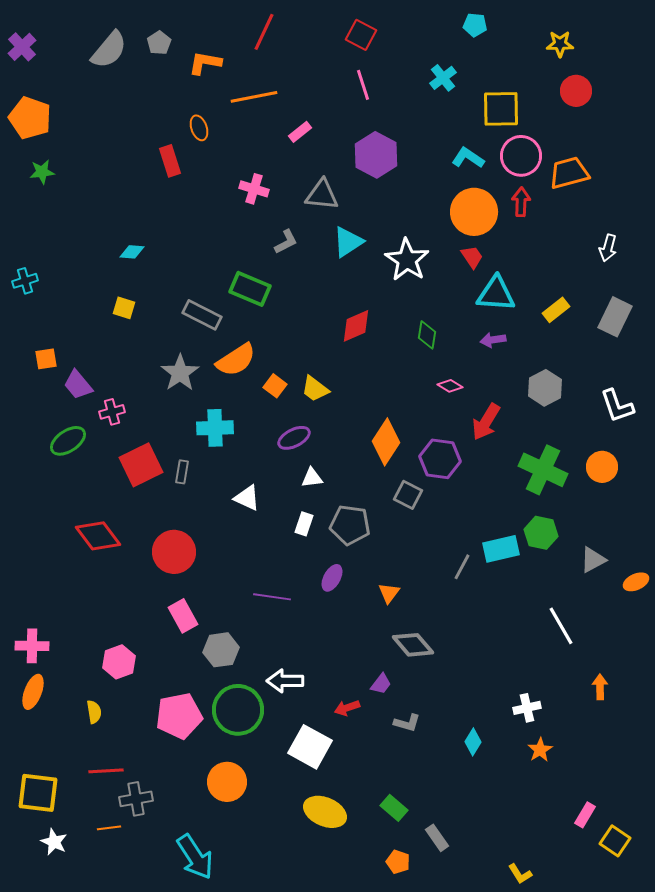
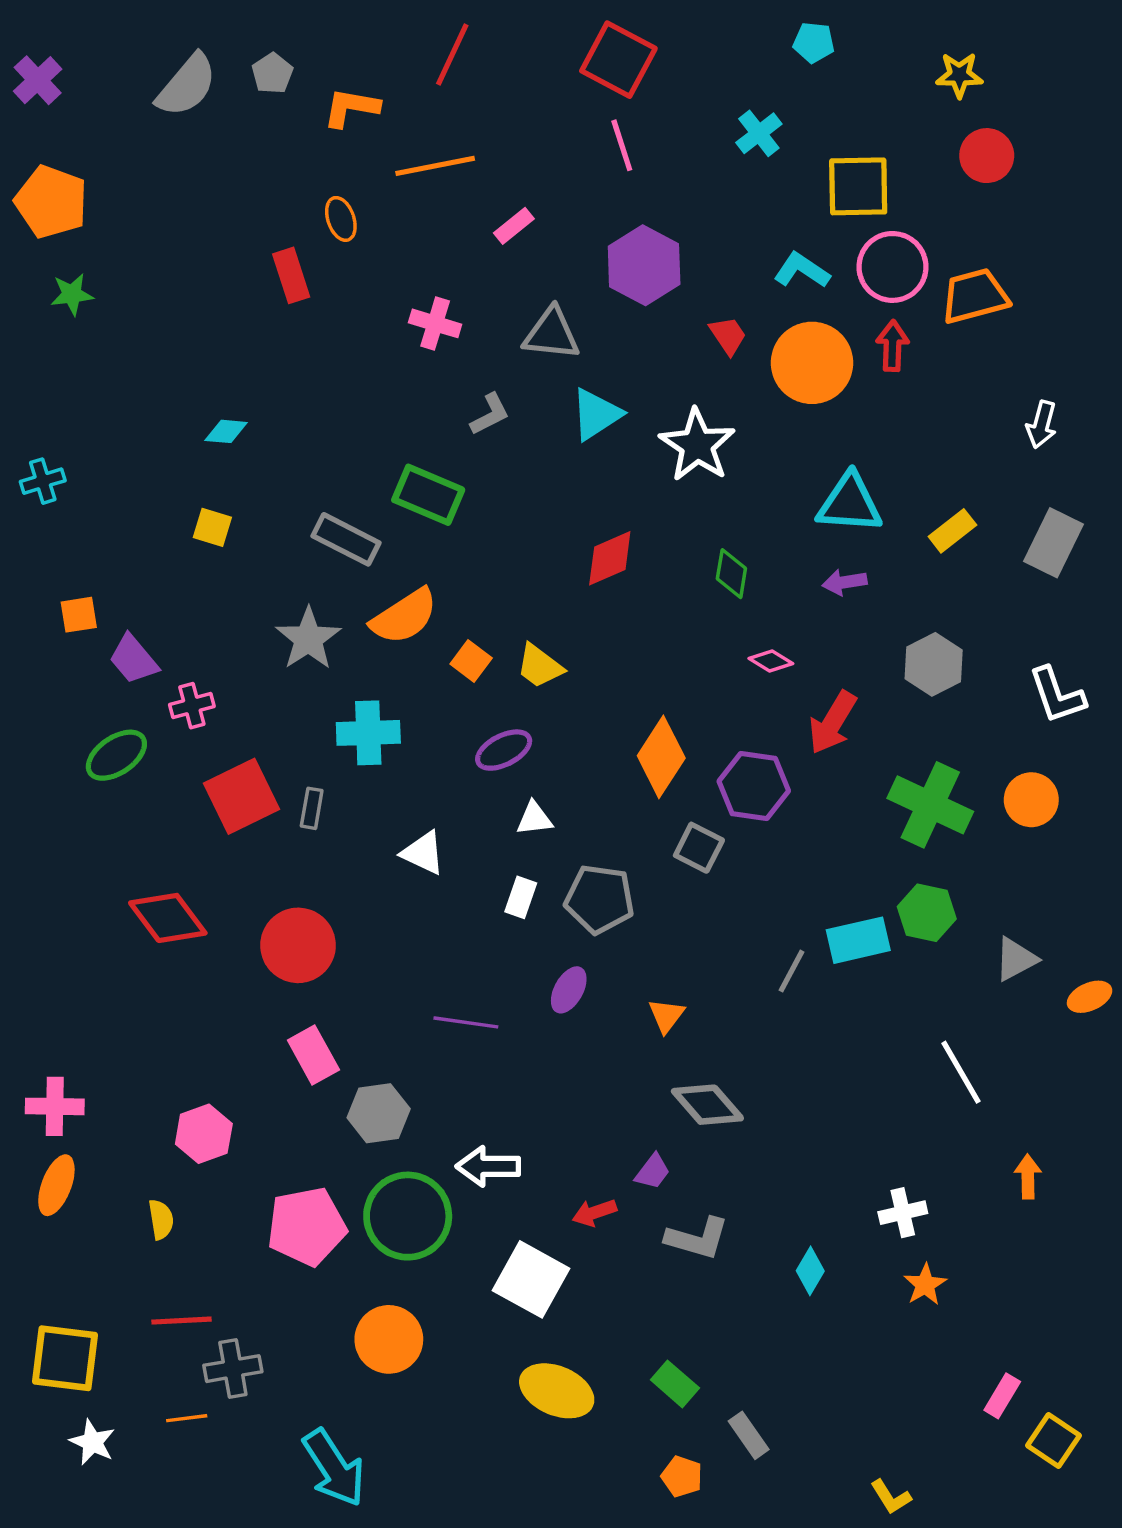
red square: (361, 35) -> (618, 60), size x1.4
red trapezoid: (472, 257) -> (728, 335), moved
gray L-shape: (407, 723) -> (697, 1238), size x1.4

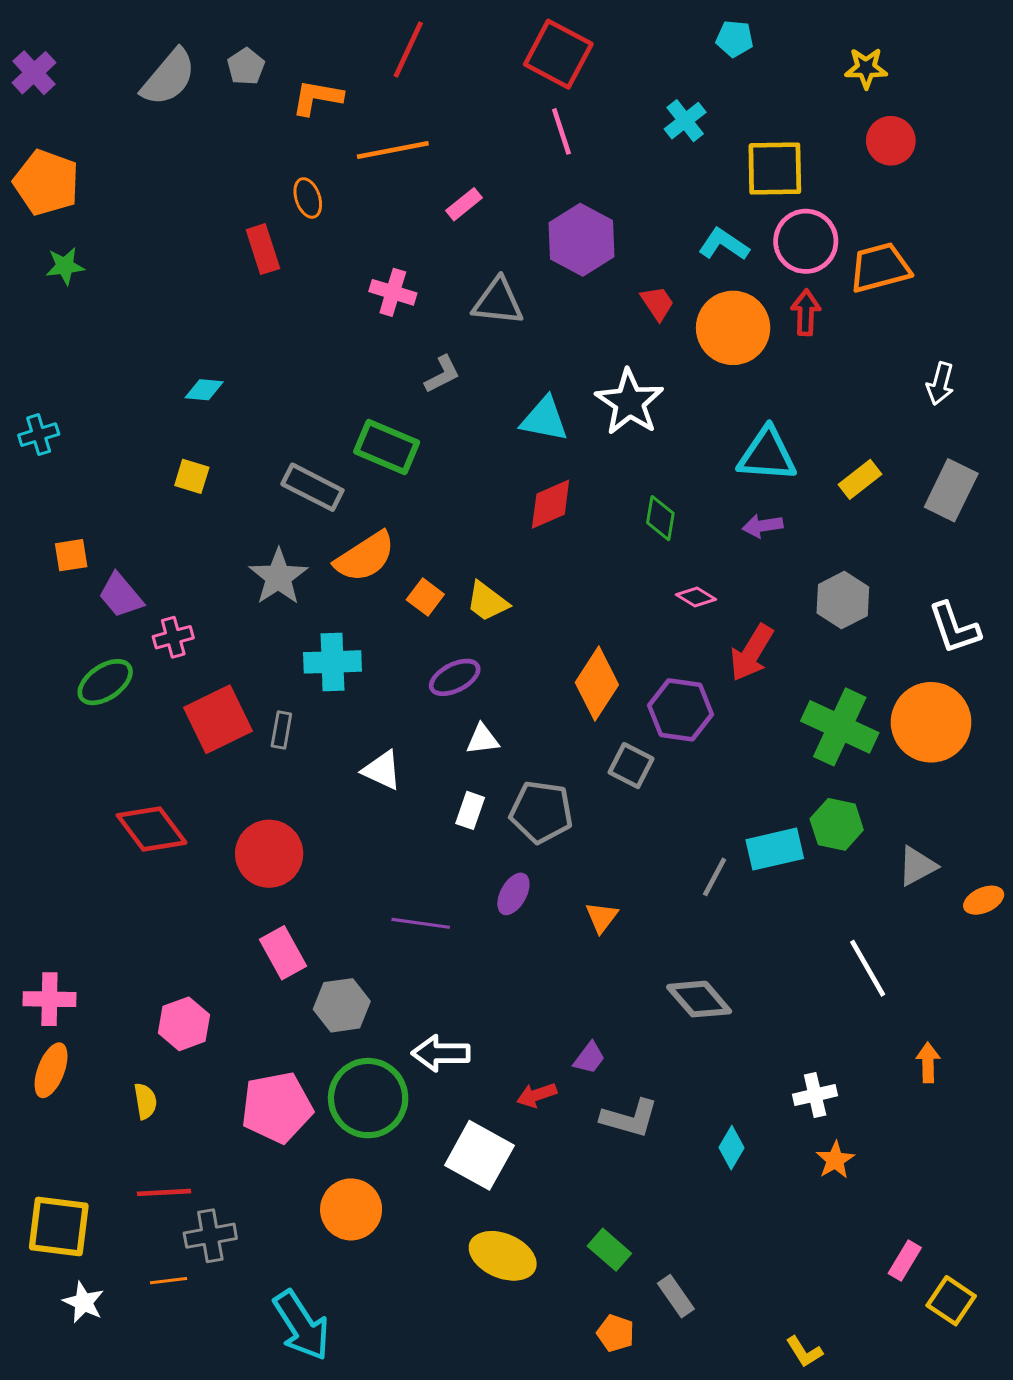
cyan triangle: (596, 414) -> (544, 419), moved, turned 44
orange circle: (1031, 800) -> (931, 722), size x1.6
gray diamond: (707, 1105) -> (699, 999), moved

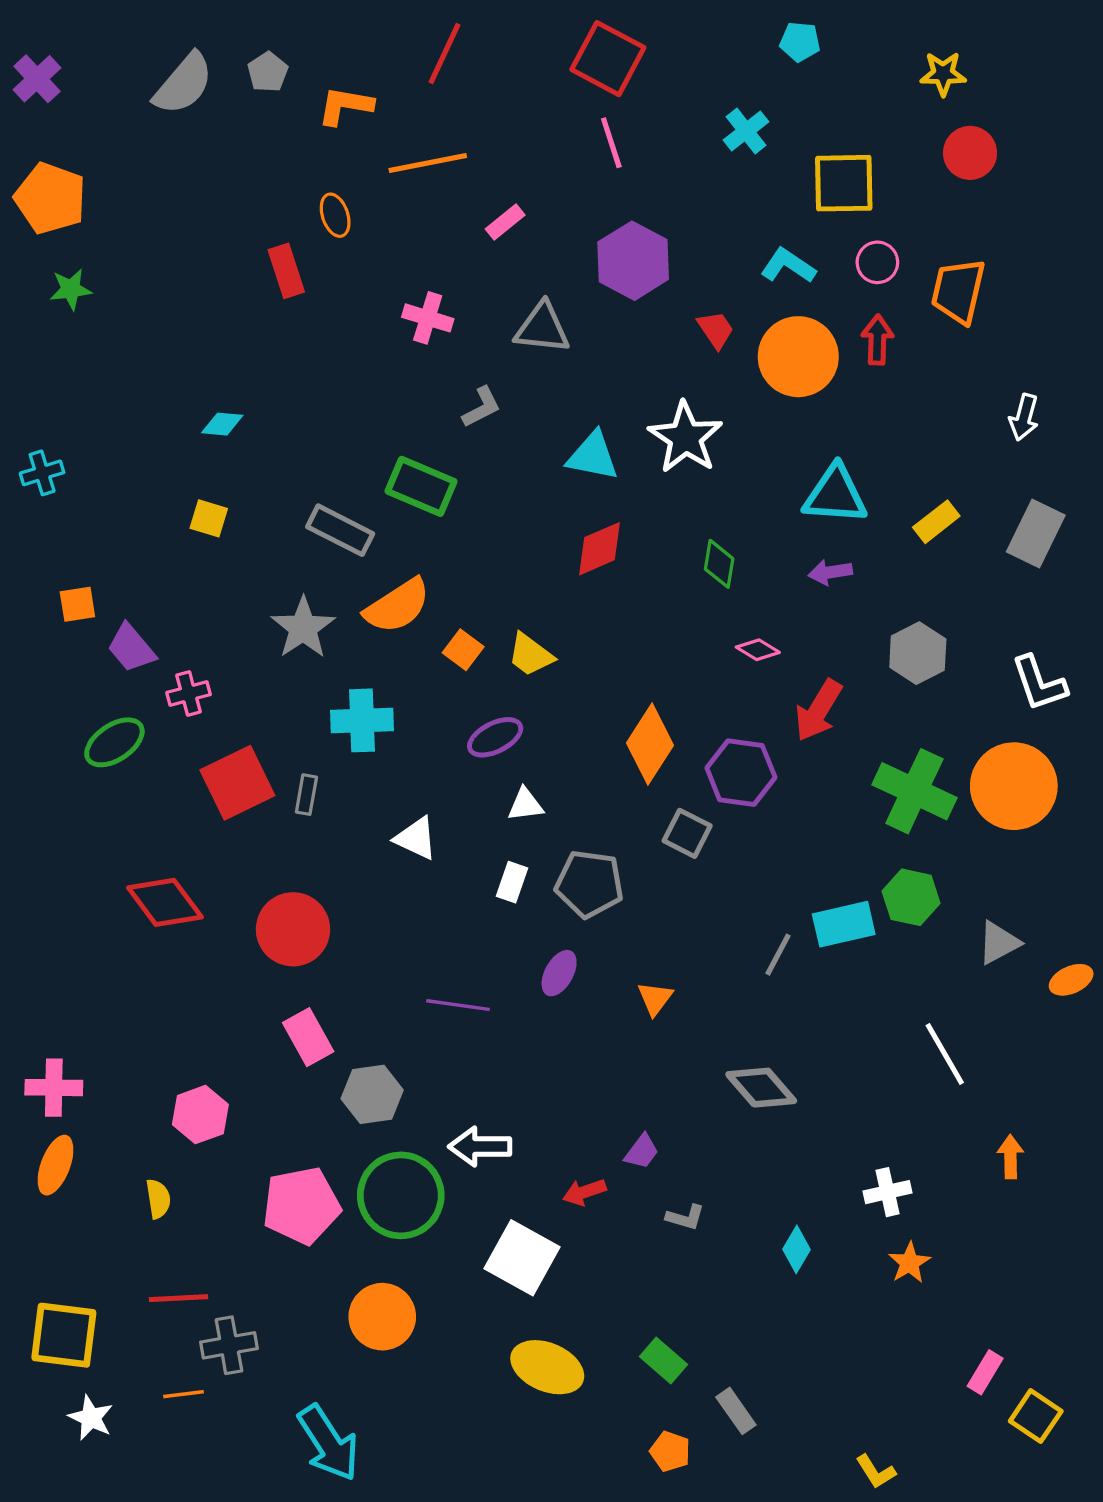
pink circle: (806, 241) -> (877, 262), size x0.6
orange trapezoid: (880, 268) -> (958, 291), turned -62
gray L-shape: (629, 1118) -> (685, 1217), size x0.6

